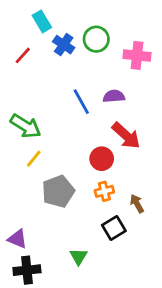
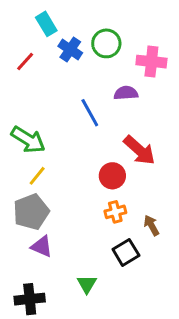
purple semicircle: (114, 96) -> (126, 93), moved
gray pentagon: (58, 191) -> (31, 212), moved
purple triangle: (17, 239) -> (42, 246), moved

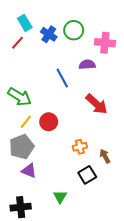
cyan rectangle: (46, 24) -> (25, 23), moved
red circle: (112, 176) -> (49, 122), moved

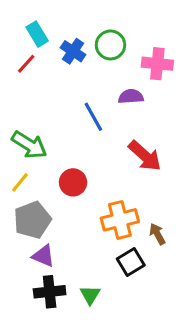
yellow line: (26, 122) -> (20, 182), moved
orange cross: (80, 147) -> (120, 220), size x1.6
black cross: (21, 207) -> (50, 292), moved

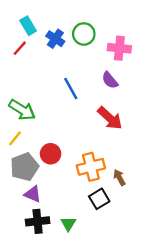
purple semicircle: (131, 97) -> (110, 80), moved, turned -126
red circle: (73, 182) -> (51, 154), moved

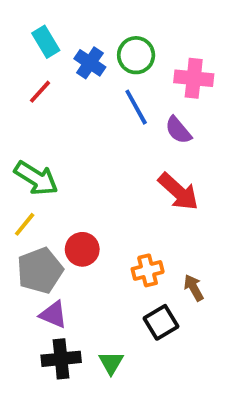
red line: (20, 48) -> (40, 92), moved
blue line: (71, 89) -> (136, 107), moved
orange cross: (91, 167) -> (148, 270), size x0.7

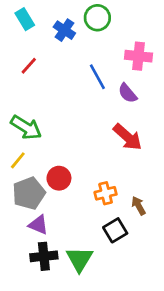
cyan rectangle: (46, 42) -> (25, 19), moved
green circle: (136, 55) -> (97, 18), moved
blue cross: (90, 63) -> (64, 30), moved
green triangle: (111, 363) -> (80, 259), size x1.5

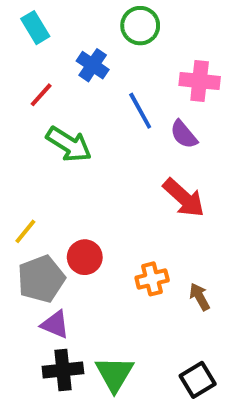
blue cross: (64, 30) -> (93, 65), moved
green arrow: (26, 127) -> (69, 144), moved
black square: (115, 230) -> (198, 380), moved

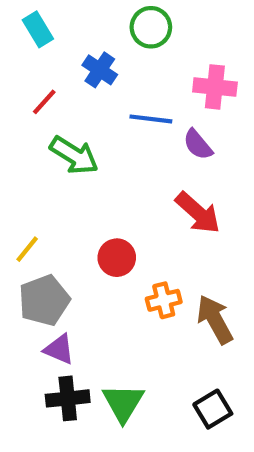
blue line: (140, 111) -> (151, 119), turned -54
red circle: (85, 257) -> (117, 258), moved
brown arrow: (200, 297) -> (215, 320), size x1.6

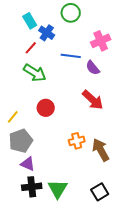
cyan rectangle: (38, 29) -> (30, 21), moved
pink cross: (215, 87) -> (101, 41), turned -30
red line: (44, 102) -> (31, 48), moved
red circle: (117, 258) -> (46, 108), moved

